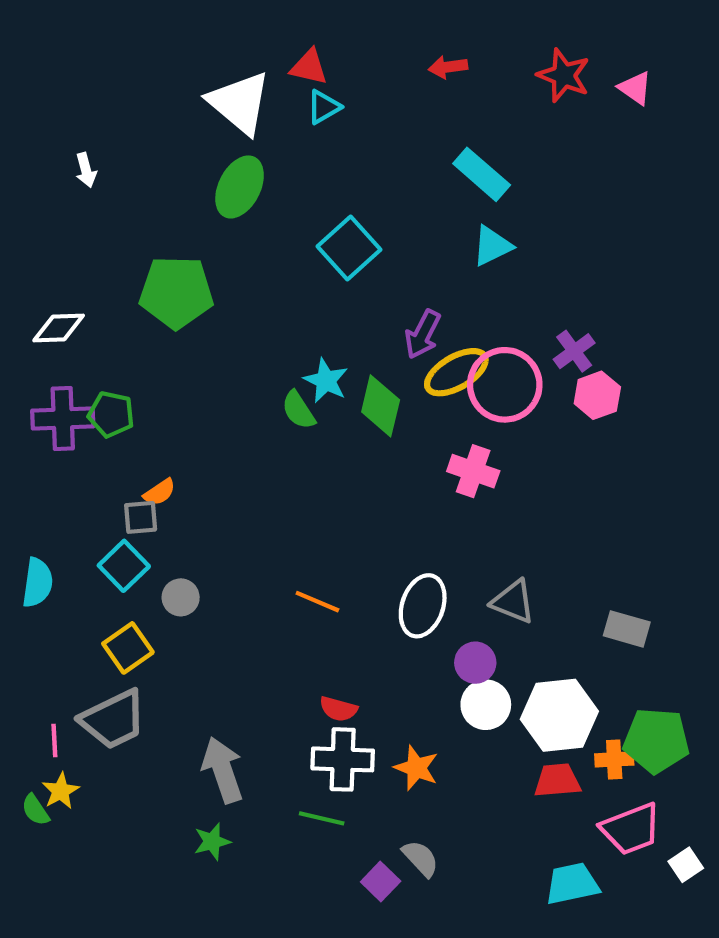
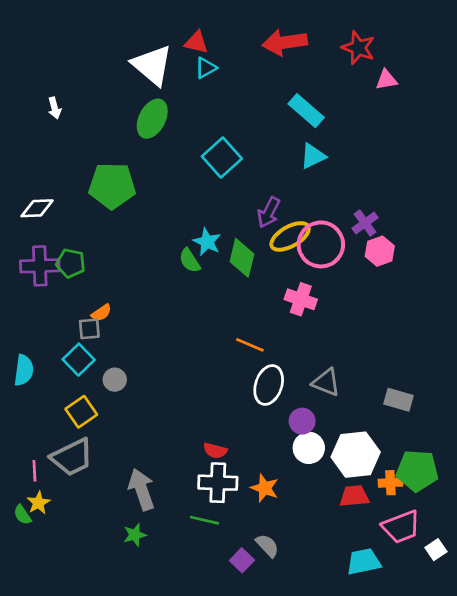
red arrow: (448, 67) -> (285, 42), size x1.8
pink triangle: (635, 88) -> (386, 80), moved, turned -45
orange line: (317, 602) -> (250, 345), moved

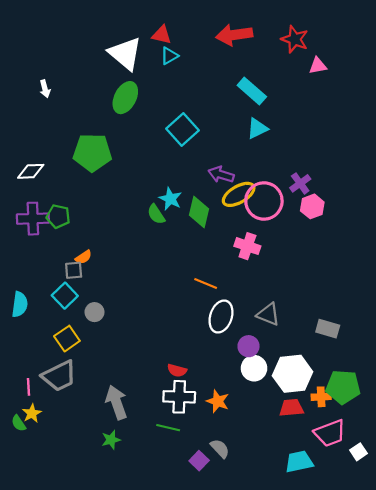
purple arrow: (269, 212) -> (221, 175), turned 80

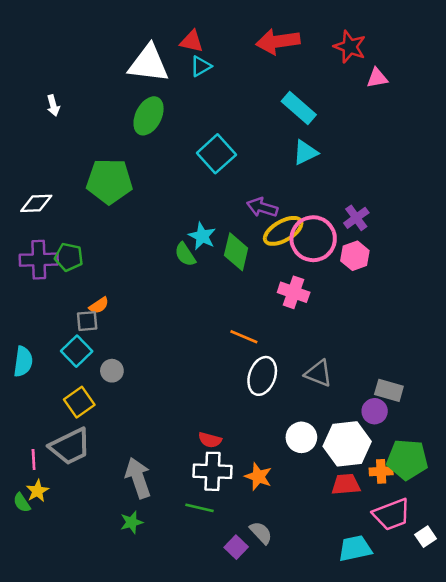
white triangle: (125, 54) -> (149, 64), turned -33
pink hexagon: (312, 206) -> (355, 256), moved
purple circle: (249, 346) -> (375, 411), moved

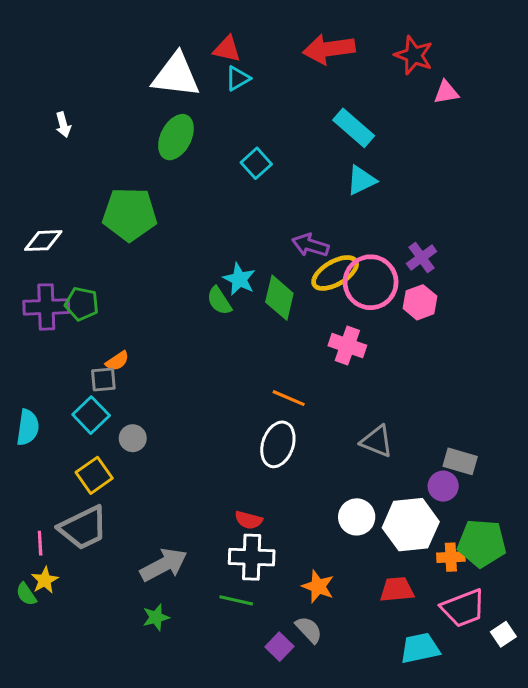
cyan square: (216, 154) -> (256, 163), moved, size x0.7
white ellipse: (262, 376) -> (278, 444), moved
orange star: (258, 477) -> (318, 586), moved
gray arrow: (138, 478) -> (164, 565), turned 81
red trapezoid: (346, 484) -> (397, 590), moved

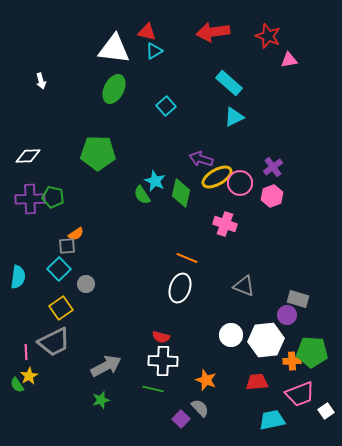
green pentagon: (130, 214) -> (98, 153), moved
pink circle: (371, 282) -> (240, 183), size x0.7

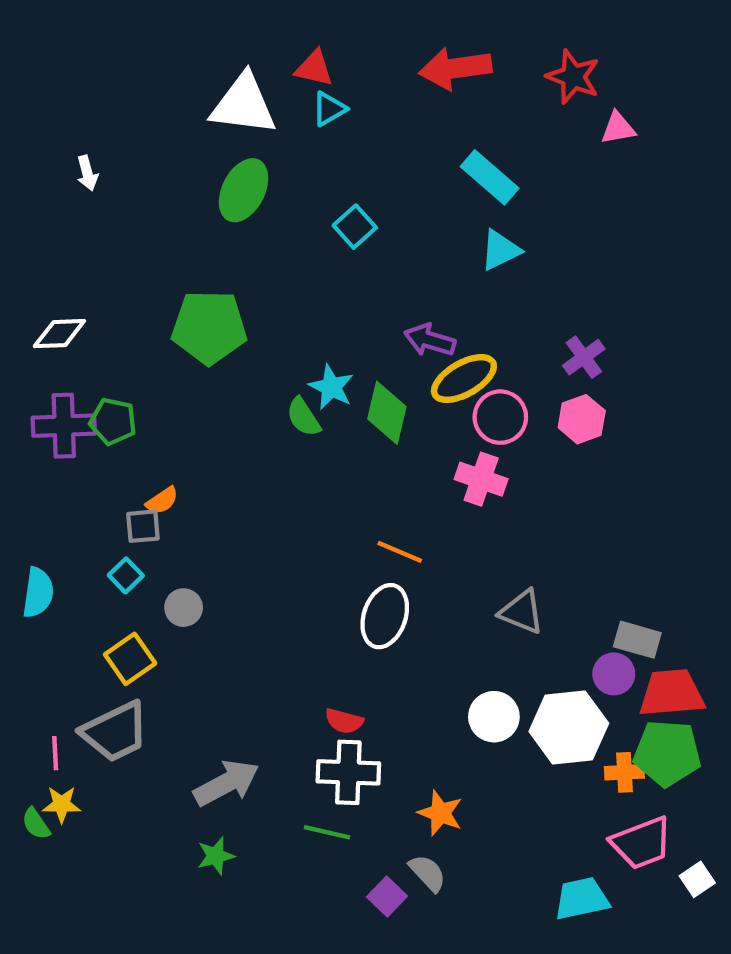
pink circle: (240, 183) -> (500, 417), moved
cyan square: (59, 269) -> (126, 575), size x0.7
yellow star: (29, 376) -> (62, 804), turned 30
red trapezoid: (257, 382) -> (672, 693), moved, size x1.4

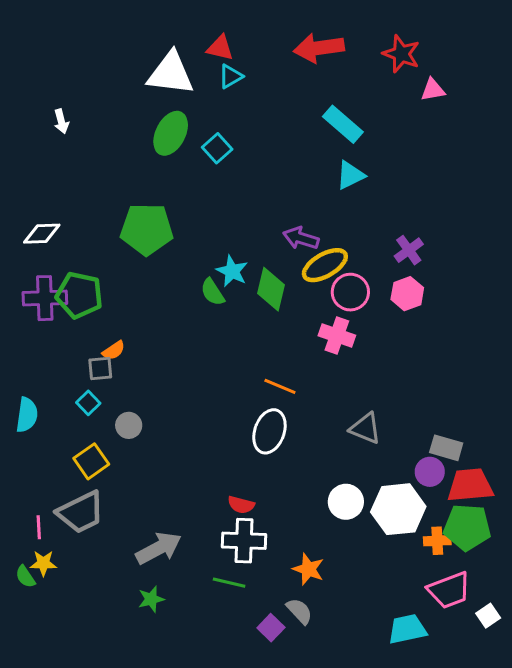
cyan square: (355, 227) -> (217, 148), moved
green pentagon: (113, 421) -> (79, 295), size x1.4

